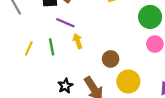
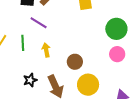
yellow arrow: (78, 41) -> (46, 50), moved

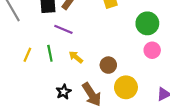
yellow arrow: (46, 50) -> (76, 57), turned -32

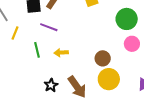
yellow line: (27, 55) -> (15, 33), moved
yellow arrow: (76, 57) -> (61, 53), turned -40
brown circle: (108, 65) -> (103, 58), moved

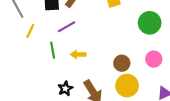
purple line: (49, 27) -> (67, 27), turned -54
pink circle: (132, 44) -> (154, 59), moved

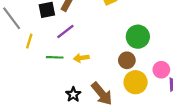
green circle: (150, 23) -> (138, 37), moved
green line: (53, 50) -> (55, 57), turned -70
pink circle: (154, 59) -> (161, 70), moved

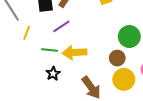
yellow arrow: (81, 58) -> (74, 53), size x1.6
black star: (73, 94) -> (53, 74), moved

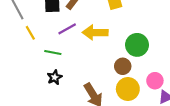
yellow line: (27, 33) -> (30, 33), turned -56
yellow arrow: (74, 53) -> (95, 33), moved

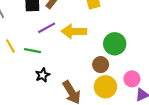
yellow line: (30, 33) -> (10, 46), moved
black star: (55, 77) -> (43, 75), moved

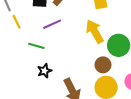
yellow arrow: (74, 31) -> (95, 31), moved, turned 55
yellow line: (10, 46) -> (17, 22), moved

